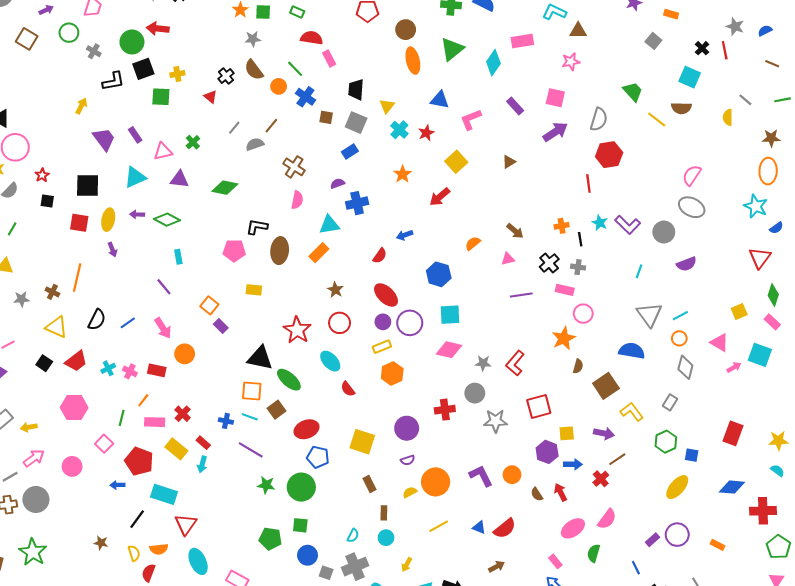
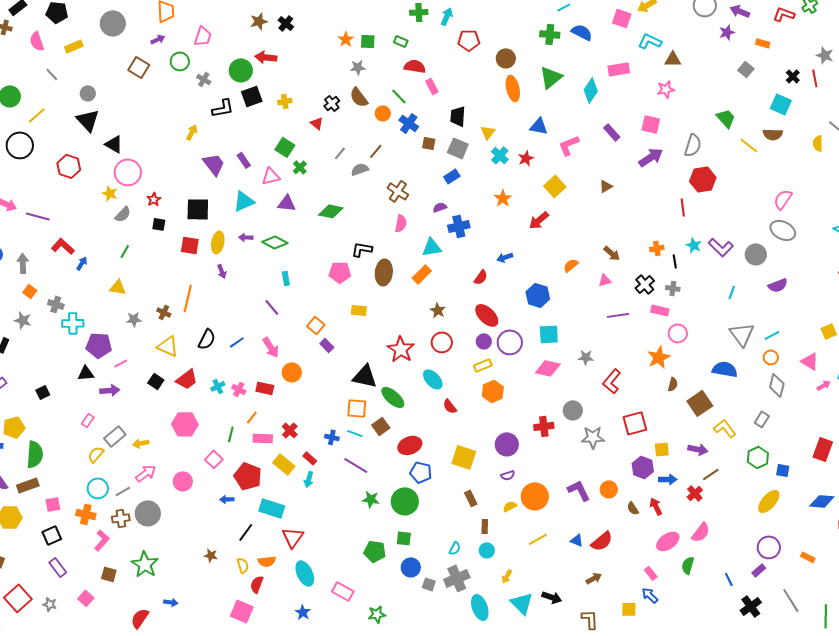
green square: (161, 97) -> (285, 147), moved, turned 30
gray star: (483, 363) -> (586, 357), moved
purple rectangle: (652, 540) -> (759, 570), moved

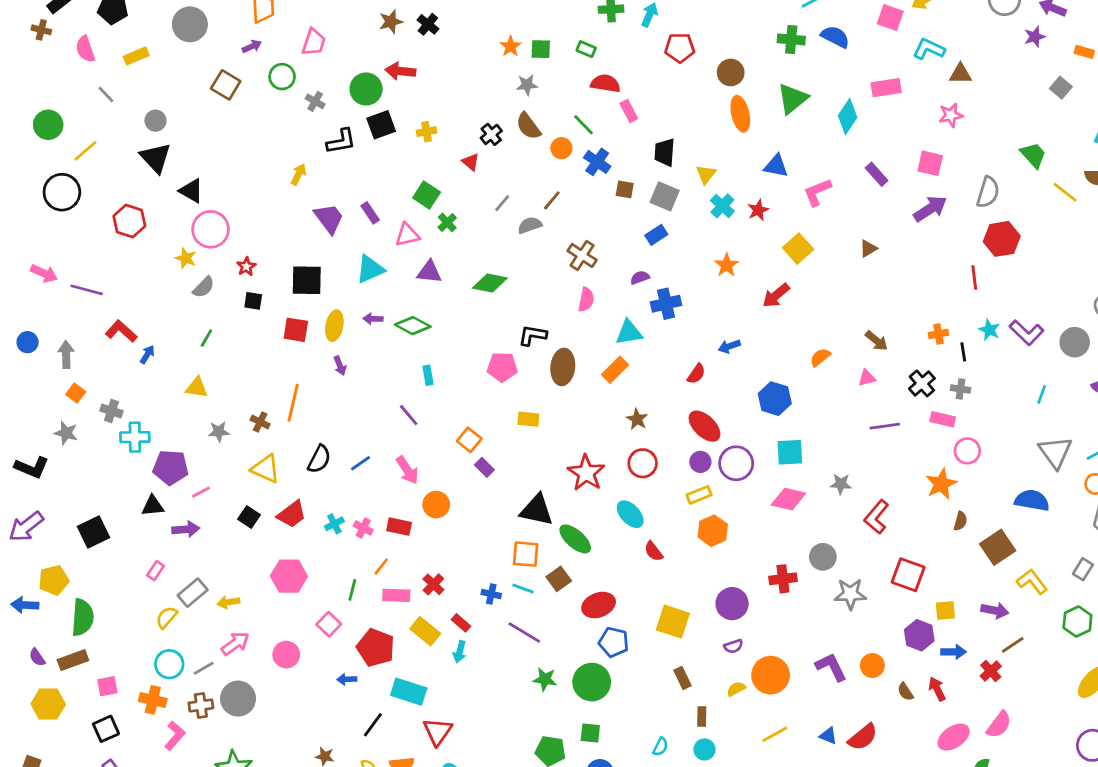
black square: (43, 392) -> (94, 532), size x1.6
red square: (635, 423) -> (908, 575), turned 35

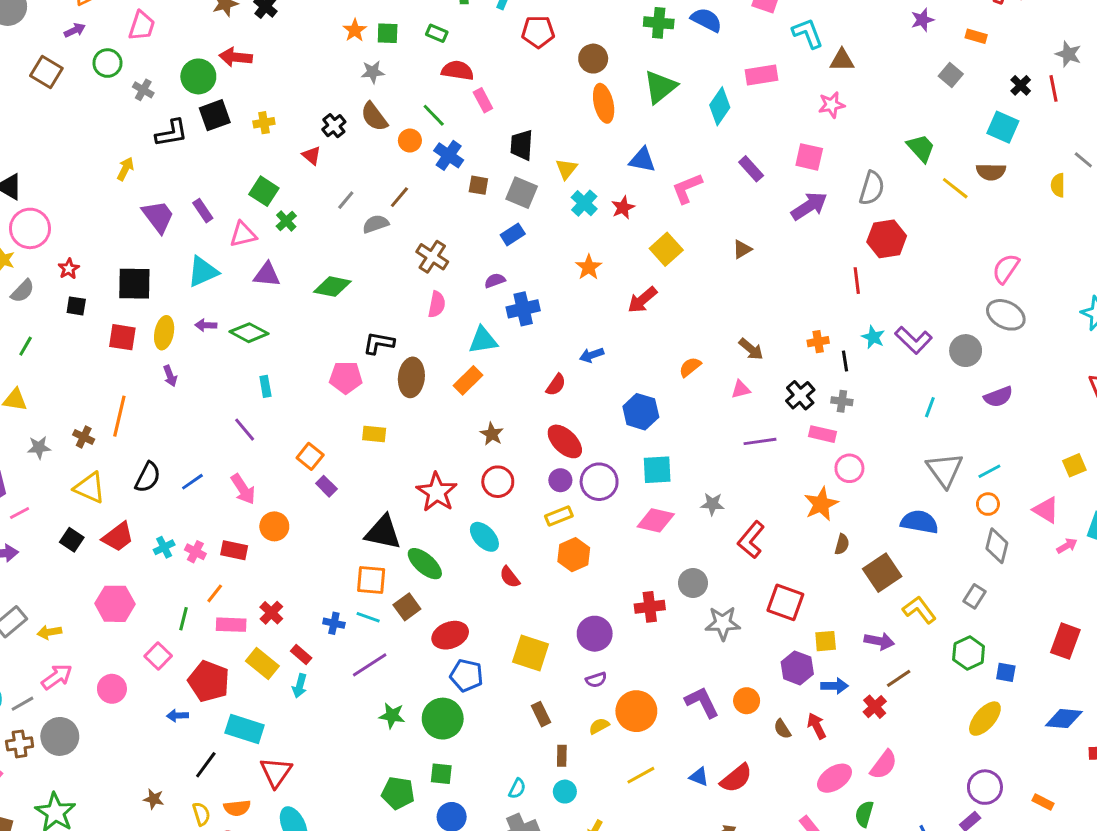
cyan L-shape: (929, 49) -> (808, 33), turned 44
purple line: (524, 633) -> (370, 665), turned -64

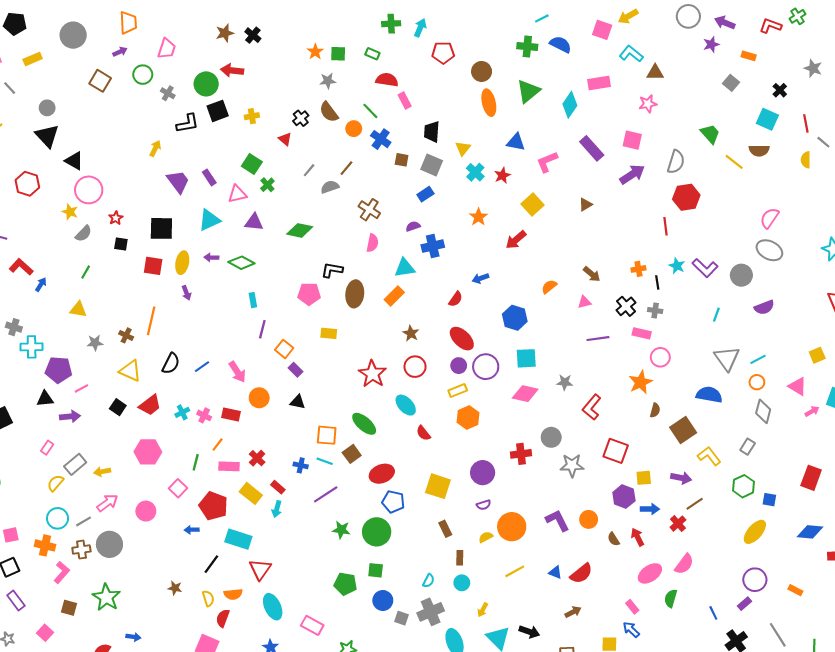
cyan L-shape: (808, 33) -> (631, 54), turned -30
red line: (1053, 88) -> (806, 123), moved
purple rectangle: (751, 169) -> (592, 148), size x1.4
purple line: (245, 430) -> (262, 329), moved, turned 54
black triangle: (383, 532) -> (298, 402), moved, size x0.6

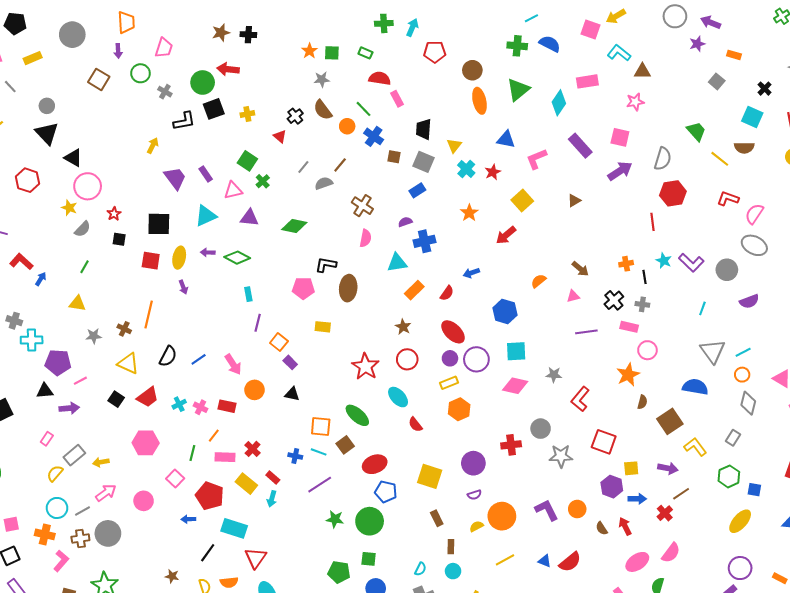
red L-shape: (770, 26) -> (728, 199), moved
black cross: (253, 35) -> (248, 35), turned -35
purple arrow: (120, 52) -> (118, 51), turned 112
orange rectangle: (394, 296) -> (414, 290), moved

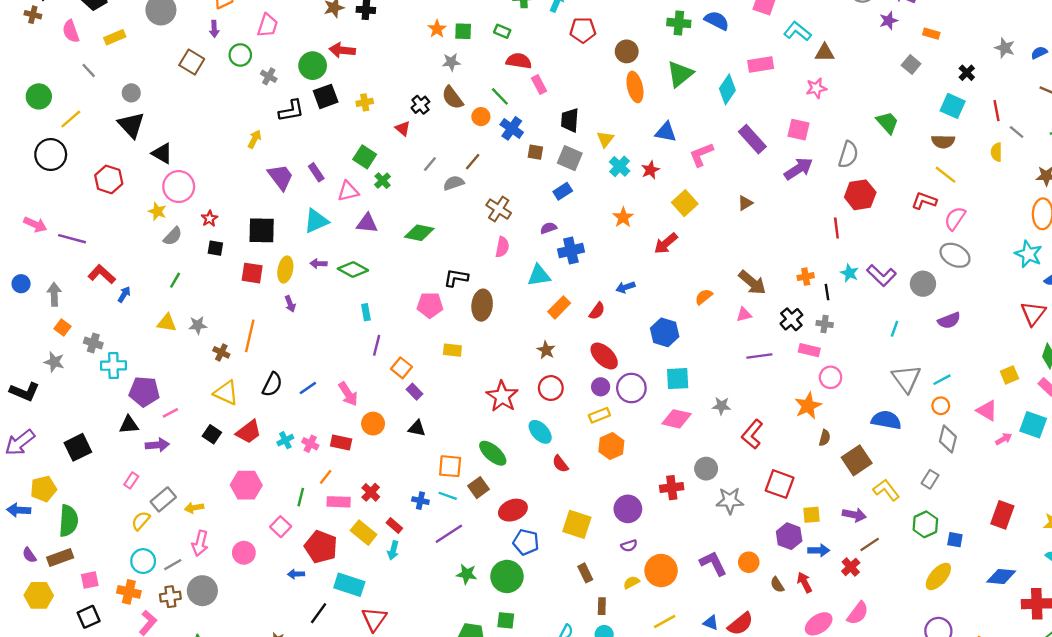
yellow line: (720, 159) -> (945, 175), moved
brown arrow: (580, 269) -> (752, 283), size x1.4
gray star: (94, 336) -> (198, 325), moved
pink arrow: (106, 493) -> (200, 543), turned 140

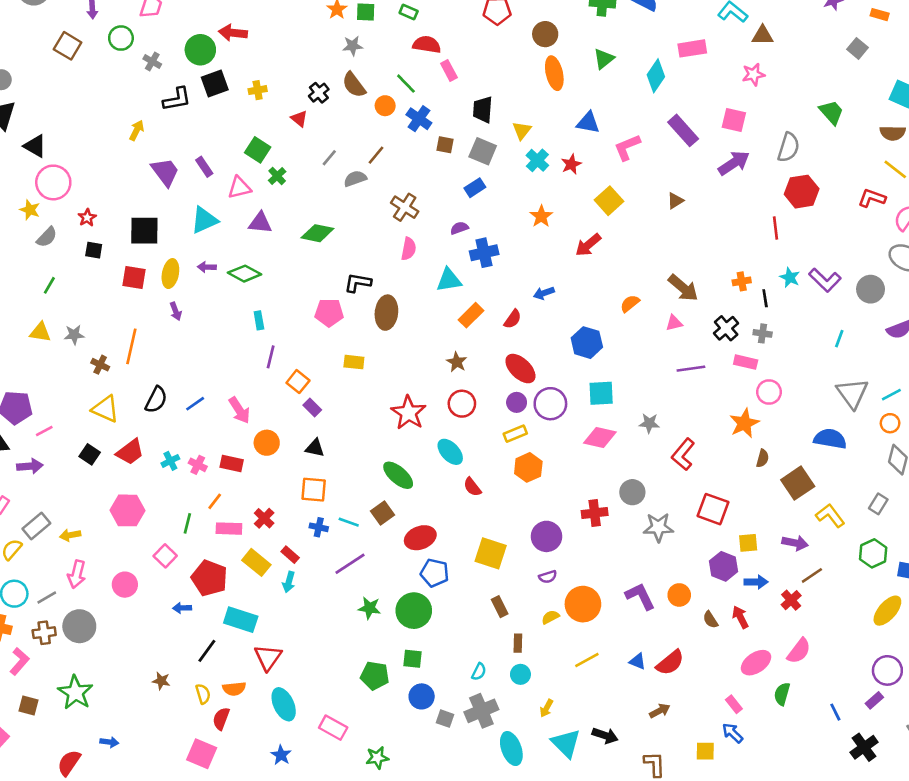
green triangle: (680, 74) -> (604, 59), size x0.7
orange square: (450, 466) -> (314, 490), moved

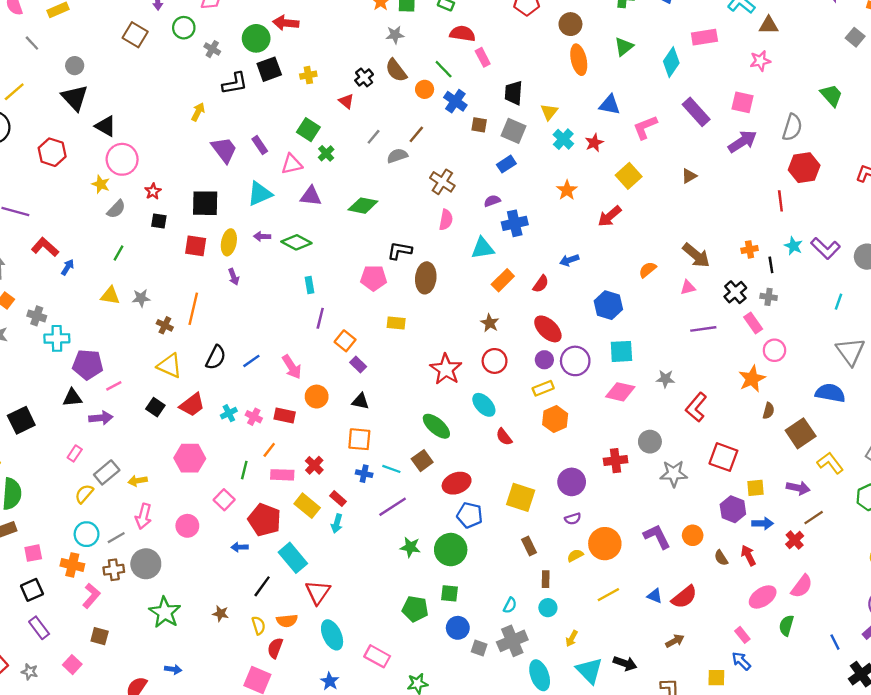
pink rectangle: (746, 362) -> (753, 323), turned 42
cyan rectangle: (241, 620) -> (293, 558), turned 32
green star: (75, 693) -> (165, 612), moved

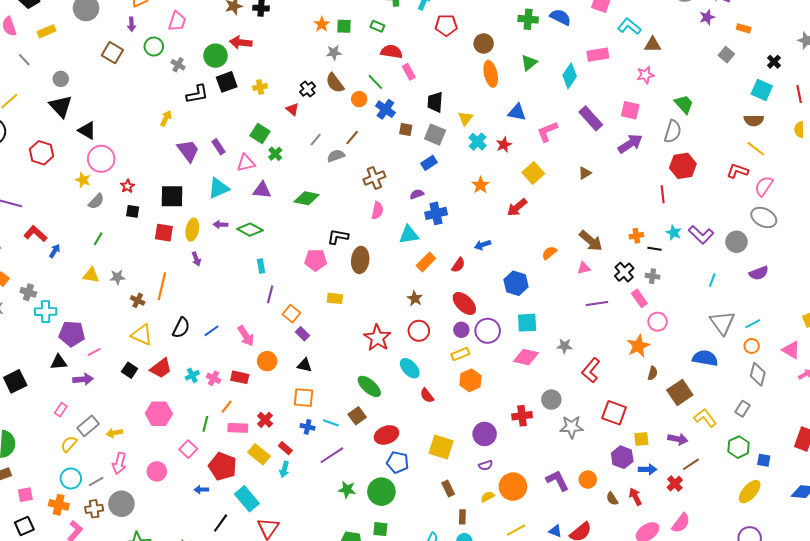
green trapezoid: (831, 95) -> (684, 104), moved
brown cross: (442, 182) -> (374, 178), turned 35
black line: (771, 265) -> (655, 249), turned -72

